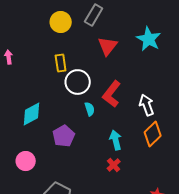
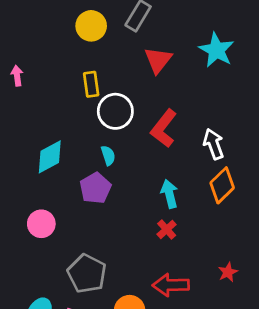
cyan semicircle: (90, 109) -> (108, 155), moved

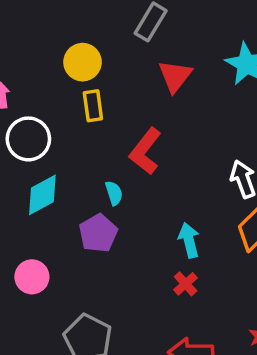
yellow circle: (91, 26) -> (83, 62), moved
white circle: (115, 111) -> (28, 139), moved
red L-shape: (164, 128) -> (145, 151), moved

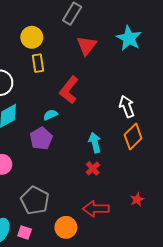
cyan semicircle: (114, 193) -> (50, 115), turned -96

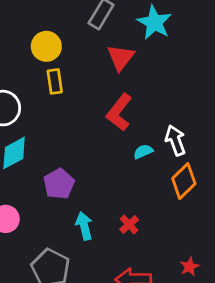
cyan star: (129, 38) -> (154, 22), moved
red L-shape: (69, 90) -> (119, 112), moved
cyan semicircle: (50, 115) -> (143, 152), moved
cyan arrow: (95, 143) -> (84, 226), moved

